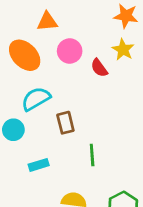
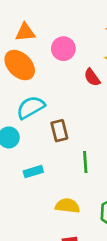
orange triangle: (47, 21) -> (25, 32), moved
pink circle: (70, 51) -> (63, 49), moved

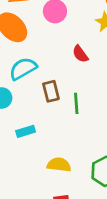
red semicircle: (92, 77) -> (80, 54), moved
green line: (85, 162) -> (76, 103), moved

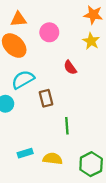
green line: (76, 103) -> (67, 126), moved
cyan rectangle: (26, 131) -> (25, 153), moved

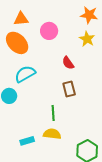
brown rectangle: (46, 98) -> (69, 89), moved
green line: (67, 126) -> (53, 113), moved
yellow semicircle: (53, 159) -> (52, 134), moved

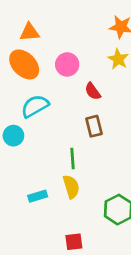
pink circle: (49, 31) -> (67, 64), moved
yellow semicircle: (52, 134) -> (71, 187), turned 66

